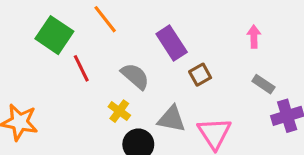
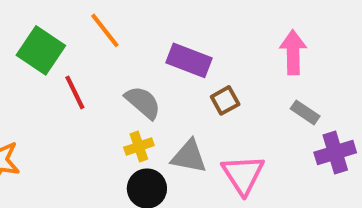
pink arrow: (254, 37) -> (293, 52), size x1.5
purple rectangle: (172, 43) -> (189, 60), turned -36
yellow cross: (119, 111) -> (139, 146), moved, turned 35

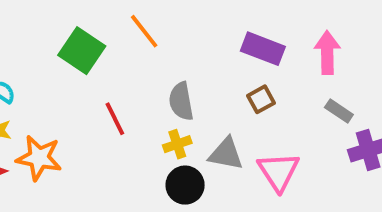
purple rectangle: (189, 60) -> (263, 49), moved
red line: (75, 92) -> (115, 119), moved
gray semicircle: (143, 102) -> (181, 101), turned -141

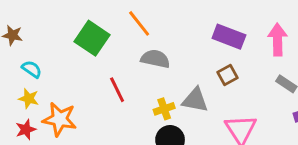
gray semicircle: (181, 101) -> (155, 59), moved, turned 112
gray triangle: (226, 154) -> (195, 100), moved

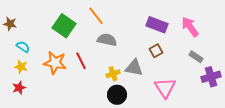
pink arrow: (278, 40) -> (190, 27), turned -35
orange star: (60, 119) -> (55, 63), moved

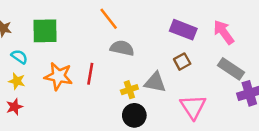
green square: (64, 26) -> (45, 31), moved, turned -35
gray rectangle: (196, 57) -> (231, 69), size x1.5
red line: (81, 61) -> (90, 74), turned 36

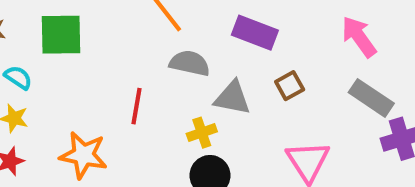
purple rectangle: (183, 30) -> (255, 33), moved
orange star: (58, 76) -> (83, 155), moved
gray triangle: (155, 82) -> (232, 98), moved

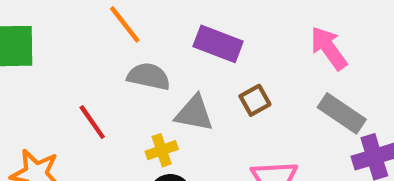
red line: (137, 106) -> (92, 122), turned -45

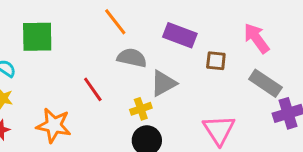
brown square: (255, 100) -> (216, 61), moved, turned 35
gray triangle: (194, 113) -> (163, 83), turned -40

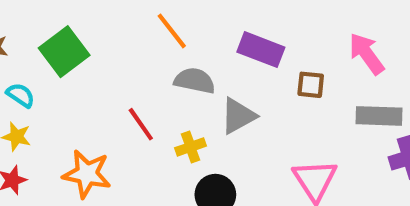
green square: (37, 37) -> (64, 52), turned -36
gray rectangle: (265, 83) -> (379, 116), turned -32
yellow cross: (141, 109) -> (190, 147), moved

